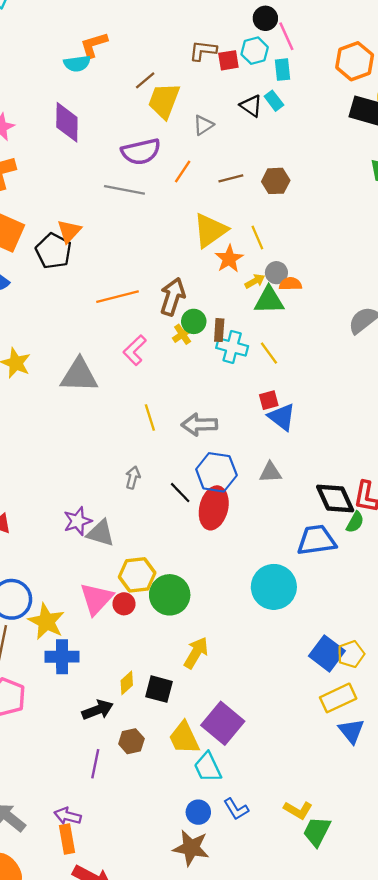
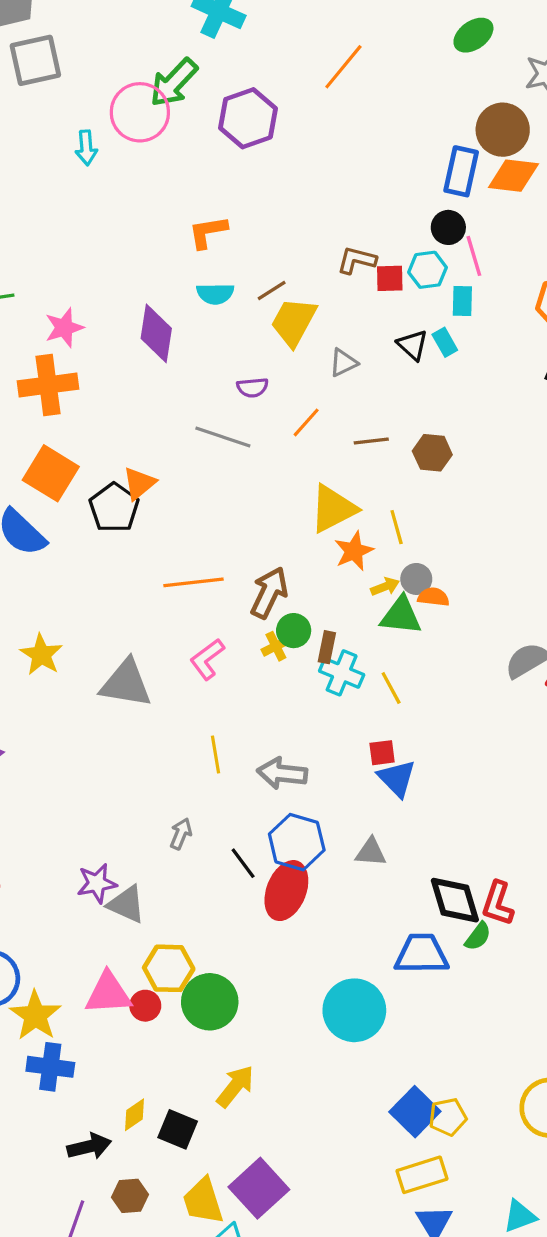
cyan semicircle: (77, 64) -> (215, 294), moved
purple semicircle: (141, 152) -> (253, 388), size x0.6
pink triangle: (96, 599) -> (108, 993), turned 36

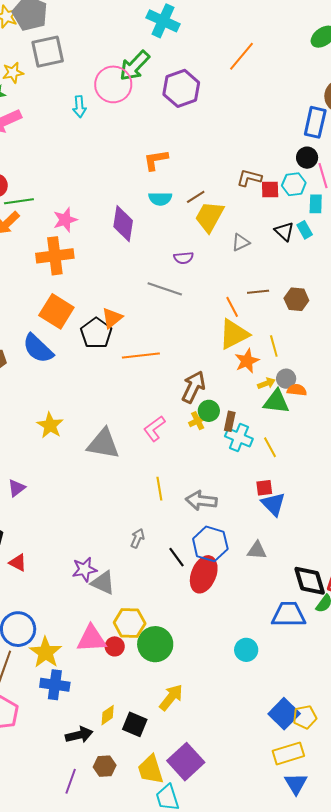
orange line: (306, 422) -> (232, 307), moved, turned -70
orange line: (194, 582) -> (141, 356), moved
cyan circle: (354, 1010) -> (246, 650), size x0.6

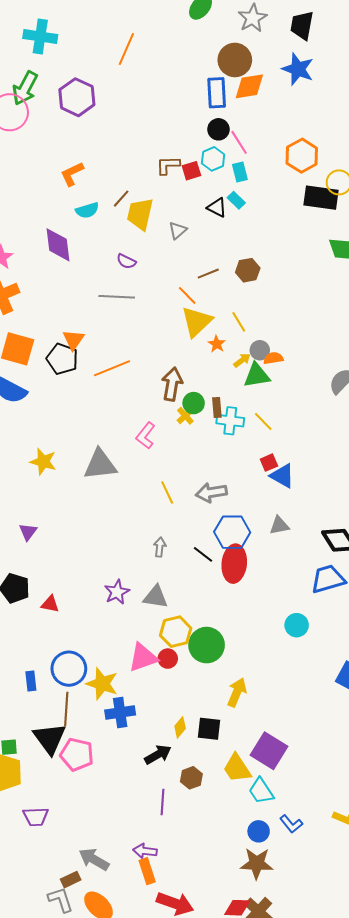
purple semicircle: (183, 258) -> (126, 261), turned 48
orange star: (247, 361) -> (217, 344), size x0.7
gray triangle: (103, 583) -> (156, 597), moved

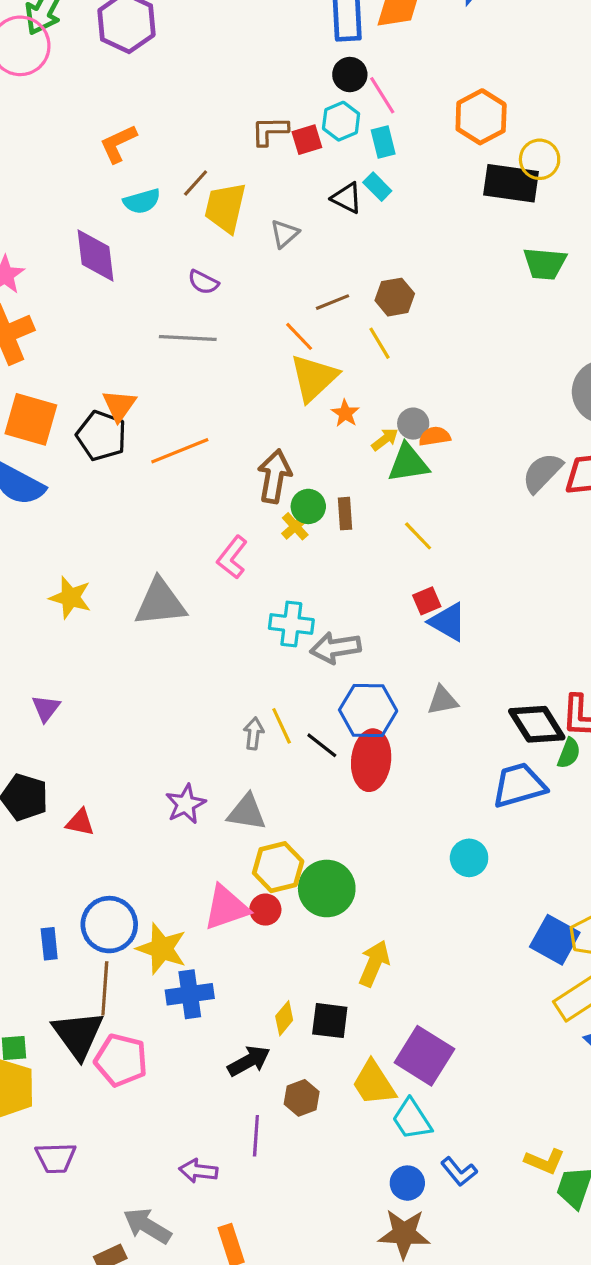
yellow line: (239, 322) -> (379, 343), moved
cyan cross: (230, 421) -> (291, 624), moved
yellow line: (167, 493) -> (282, 726), moved
purple arrow: (145, 851) -> (198, 1171), moved

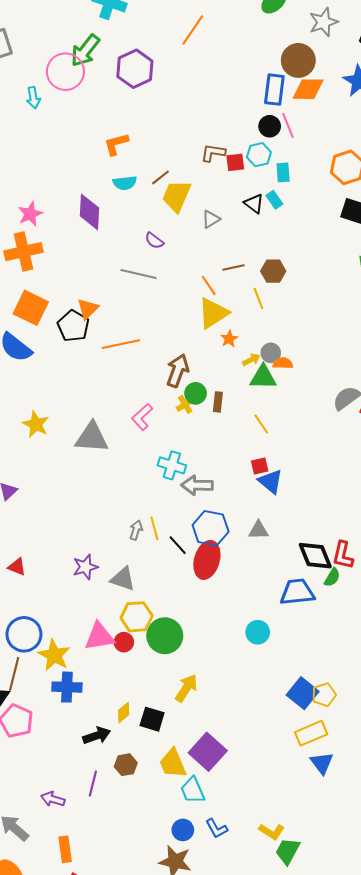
pink line: (382, 95) -> (288, 126), moved

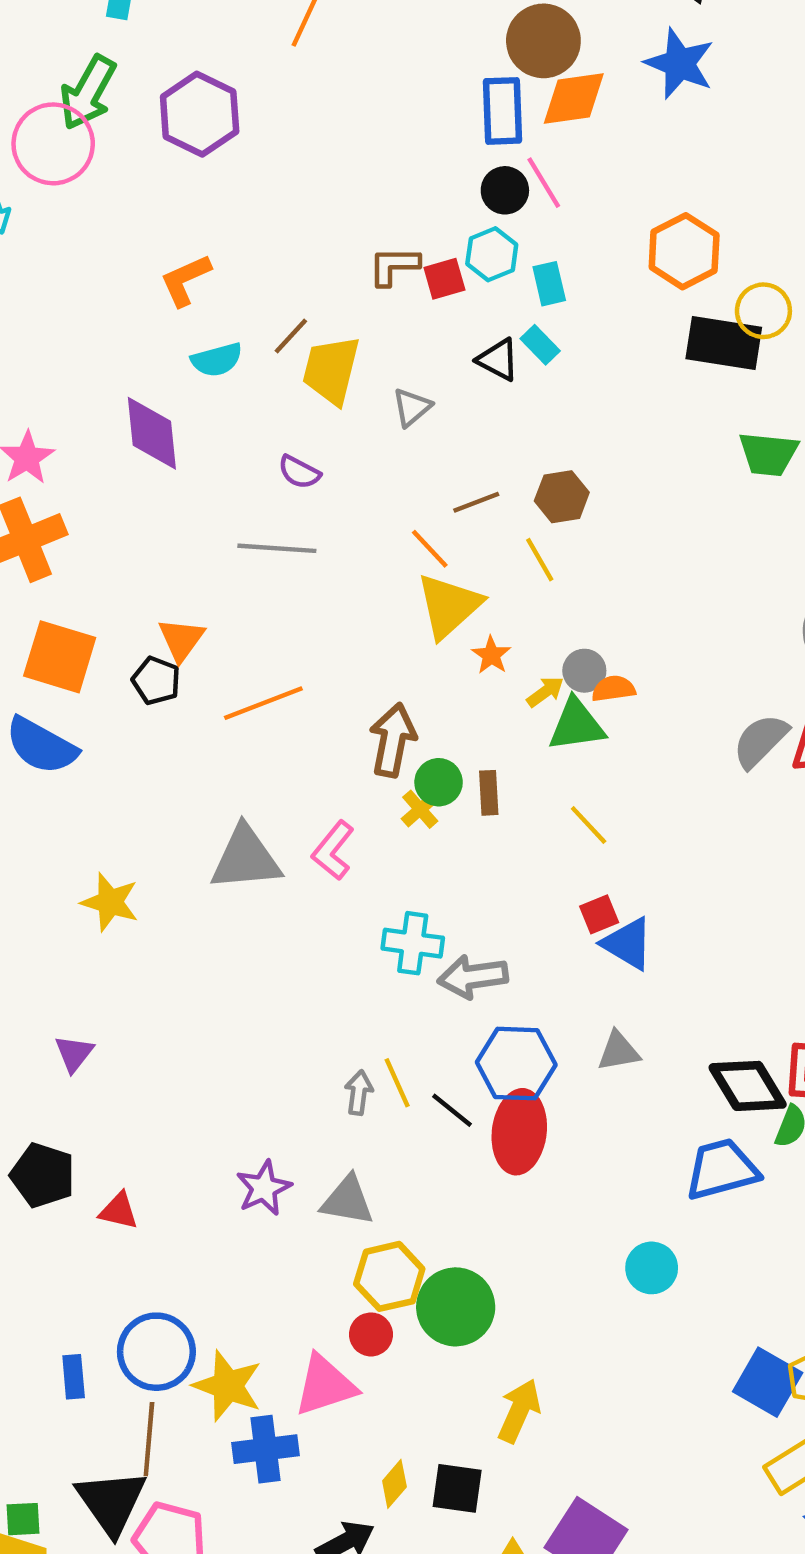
black pentagon: (73, 326) -> (156, 681), size x0.7
gray triangle: (92, 437) -> (246, 858), moved
pink triangle: (99, 637) -> (325, 1385), moved

